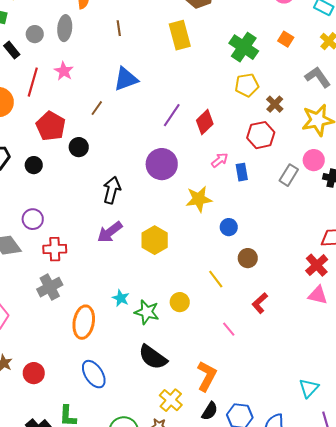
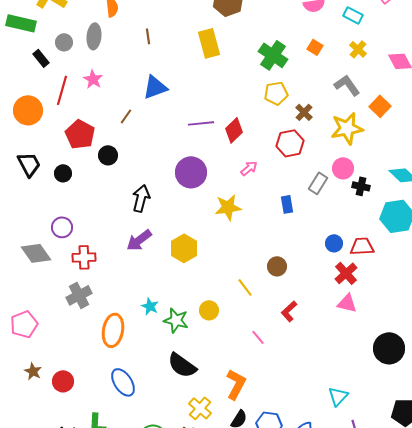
purple line: (172, 115) -> (201, 123), turned 50
blue rectangle: (242, 172) -> (287, 204), moved
blue circle: (229, 227) -> (334, 243), moved

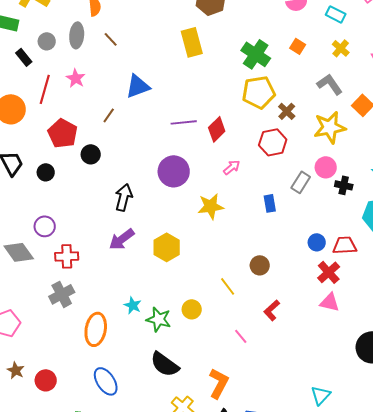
brown line: (148, 36) -> (111, 39), moved, turned -35
yellow pentagon: (276, 93) -> (259, 92), size x1.4

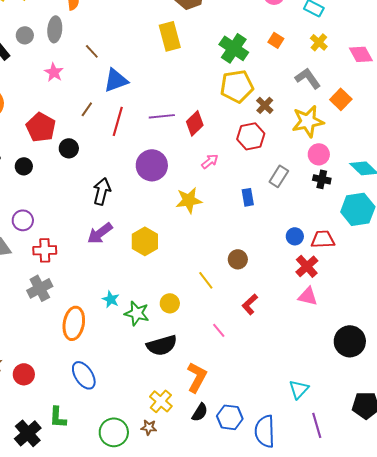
brown line: (111, 39) -> (92, 51), moved
red line: (45, 89) -> (118, 121), moved
pink circle: (326, 167) -> (319, 154), moved
black semicircle: (165, 364) -> (162, 345), moved, turned -52

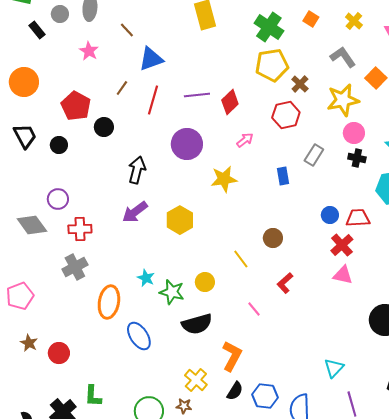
blue ellipse: (84, 375) -> (139, 336), moved

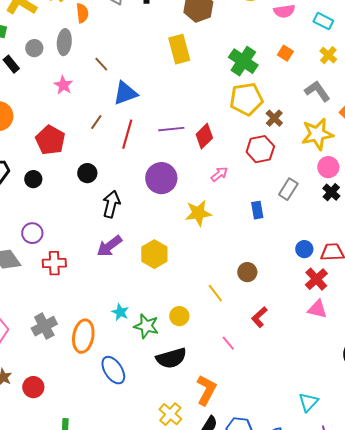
black circle: (104, 127) -> (87, 173), moved
black cross: (357, 158) -> (331, 192), turned 30
gray cross: (75, 267) -> (44, 326), moved

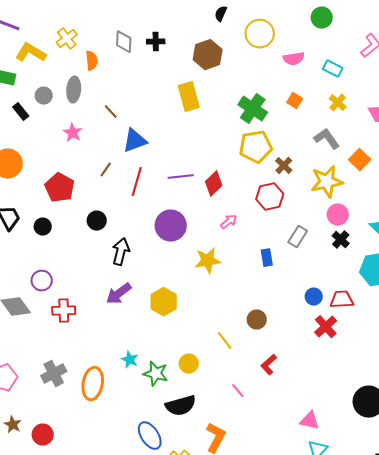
pink triangle: (317, 309) -> (310, 421), moved
blue ellipse: (113, 370) -> (150, 436), moved

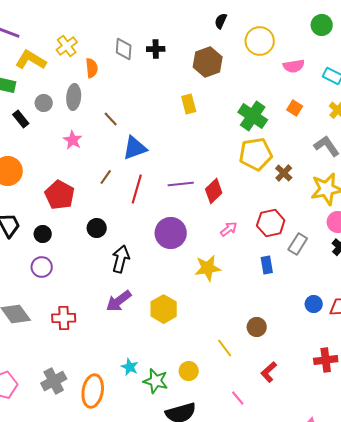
yellow rectangle: (189, 97) -> (189, 104), size x0.7
red hexagon: (270, 197) -> (271, 223), moved
purple circle: (42, 281) -> (42, 267), moved
red cross: (326, 327) -> (326, 360), moved, turned 35

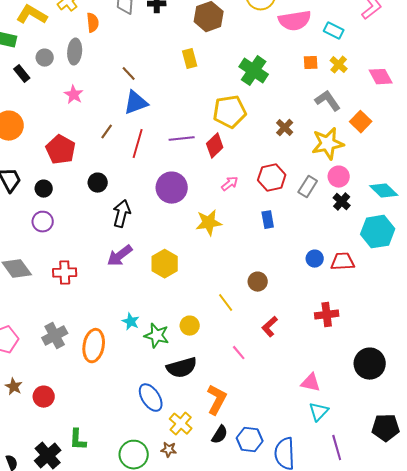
pink semicircle: (294, 66) -> (295, 21), size x1.5
orange square: (295, 108) -> (311, 63), moved, turned -35
brown line: (111, 119) -> (129, 74), moved
yellow pentagon: (256, 154) -> (230, 112), moved
gray rectangle: (298, 244) -> (308, 187), moved

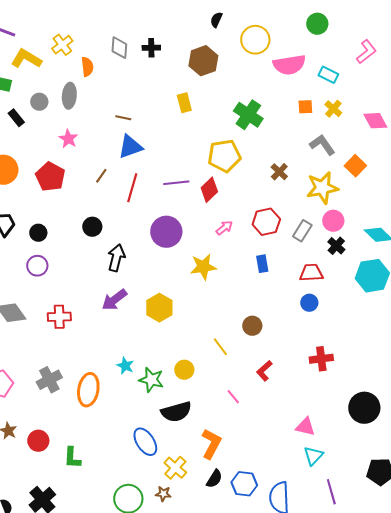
brown line: (129, 74) -> (123, 118), turned -35
red pentagon: (61, 150) -> (50, 177), moved
red trapezoid: (343, 262) -> (311, 273), moved
green L-shape: (78, 440) -> (72, 458), moved

